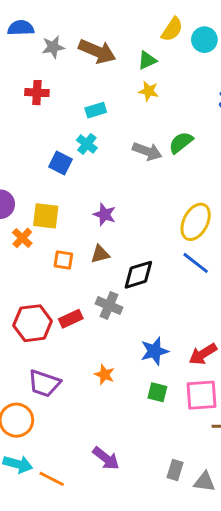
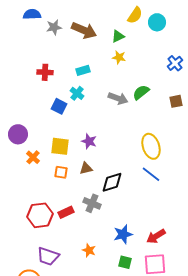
red cross: (37, 93) -> (45, 72), moved
yellow square: (46, 216) -> (60, 146), moved
yellow ellipse: (196, 222) -> (151, 146), turned -45

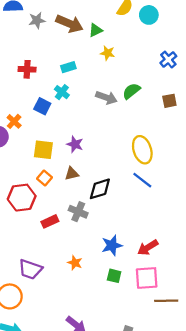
green triangle: (118, 36) -> (96, 30), moved
orange cross: (33, 157) -> (14, 121), moved
orange square: (61, 172) -> (44, 178), turned 32
red hexagon: (40, 215) -> (22, 198), moved

